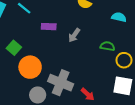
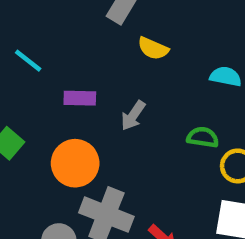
orange circle: (30, 67) -> (75, 163), moved

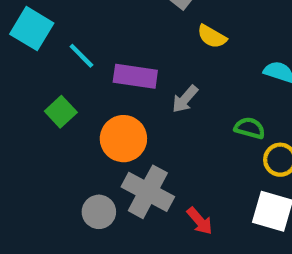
cyan line: (28, 61) -> (81, 56), moved
purple rectangle: (80, 98) -> (135, 76), size x1.4

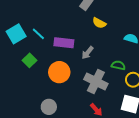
cyan square: (32, 29) -> (16, 34), moved, turned 30
gray cross: (148, 192) -> (96, 81), moved

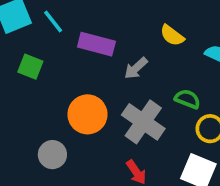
yellow semicircle: (99, 23) -> (172, 35), moved
green square: (30, 60) -> (30, 67), turned -32
orange circle: (59, 72) -> (87, 114), moved

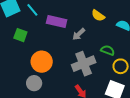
orange circle: (87, 114) -> (42, 62), moved
gray cross: (143, 122) -> (84, 64), turned 35

